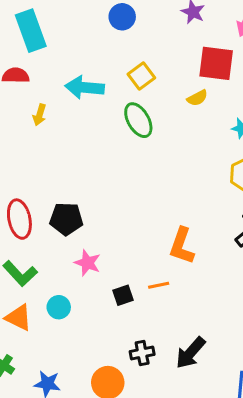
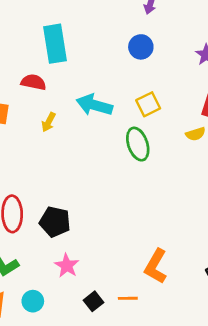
black square: (123, 295) -> (94, 301), turned -30

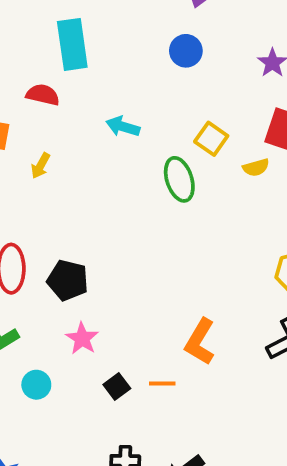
yellow square: (148, 104) -> (211, 139), moved, turned -30
cyan arrow: (94, 105) -> (123, 126), size x0.7
yellow arrow: (49, 122) -> (40, 166), moved

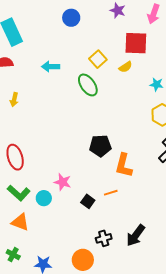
yellow square: (211, 139) -> (98, 59), turned 30
black pentagon: (68, 280) -> (100, 146), moved
cyan circle: (36, 385) -> (44, 198), moved

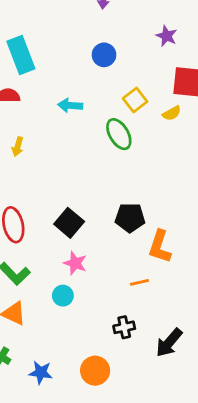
blue circle: (71, 18) -> (104, 55), moved
cyan circle: (44, 198) -> (63, 296), moved
black square: (88, 201) -> (69, 223), moved, size x1.5
black cross: (104, 238) -> (124, 327), moved

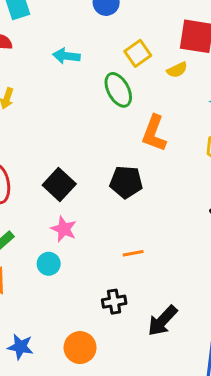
orange L-shape: (160, 247) -> (154, 133), moved

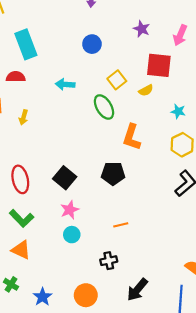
pink star: (64, 229) -> (70, 210), turned 30
cyan circle: (49, 264) -> (72, 235), moved
black arrow: (162, 321) -> (137, 290), moved
blue star: (20, 347) -> (42, 297), turned 30

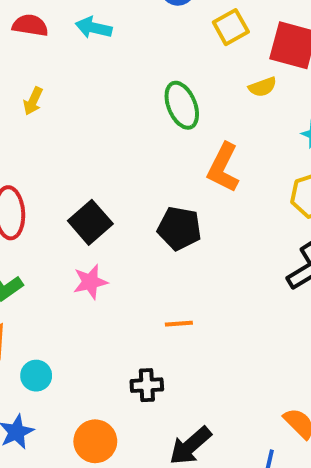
yellow square: (117, 80) -> (231, 27), moved
cyan arrow: (65, 84) -> (94, 28), moved
cyan circle: (72, 235) -> (36, 376), moved

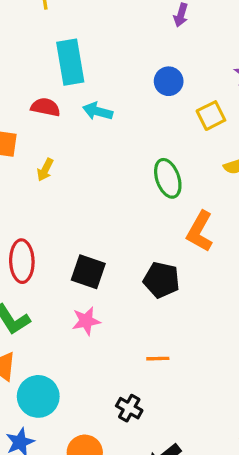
black square: (90, 222) -> (88, 272), turned -32
cyan circle: (36, 376) -> (38, 396), size x1.6
black cross: (147, 385) -> (129, 408), turned 30

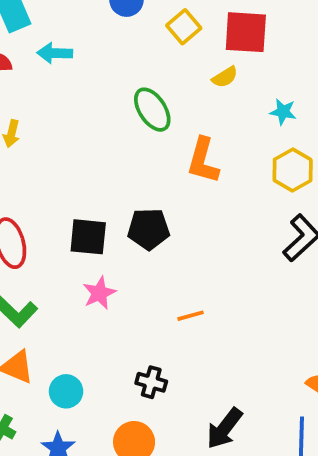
black pentagon: (162, 280) -> (149, 229), moved
cyan circle: (38, 396) -> (66, 391), size x0.7
black cross: (129, 408) -> (151, 382), moved

